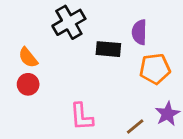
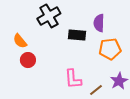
red circle: (28, 84) -> (28, 60), moved
pink L-shape: (82, 117) -> (73, 79), moved

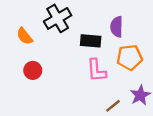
orange semicircle: (20, 41) -> (25, 36), moved
pink L-shape: (73, 79) -> (97, 70), moved

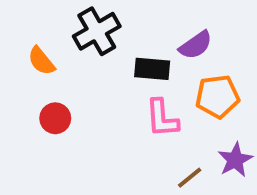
purple semicircle: (117, 27) -> (196, 45), turned -126

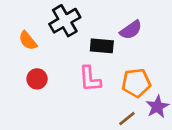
orange pentagon: (217, 97) -> (136, 83), moved
pink L-shape: (162, 118) -> (90, 79), moved

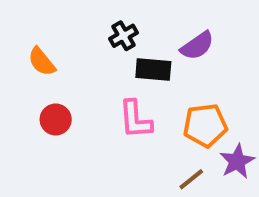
black cross: (65, 21) -> (123, 36), moved, size x0.6

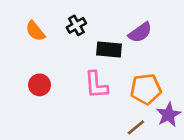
black cross: (123, 36) -> (76, 25), moved
orange semicircle: (42, 62) -> (35, 31), moved

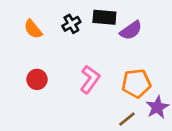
black rectangle: (109, 49) -> (104, 17), moved
pink L-shape: (96, 85) -> (90, 79), turned -140

